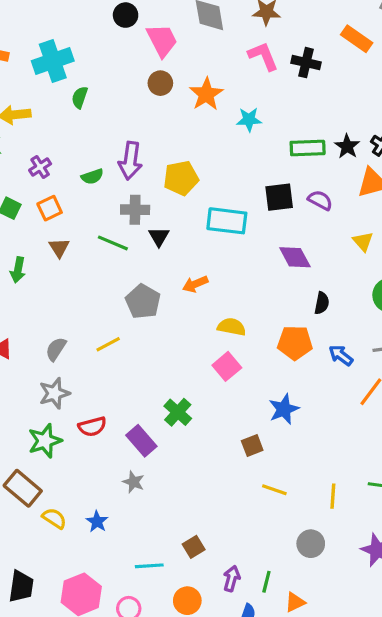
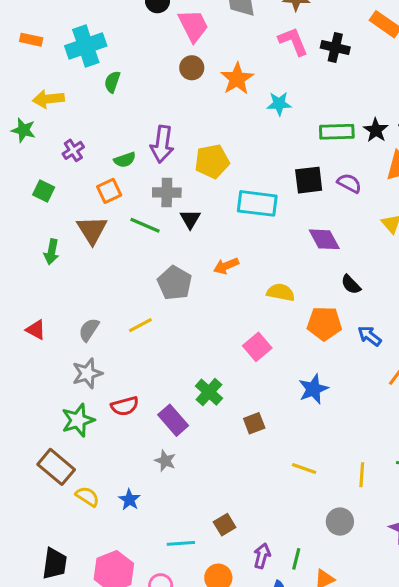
orange square: (50, 208) -> (109, 191), moved
brown triangle: (59, 248) -> (92, 230), size x1.5
black semicircle: (322, 303) -> (351, 285), turned 125
yellow semicircle: (232, 327) -> (281, 292), moved
brown square: (252, 446) -> (254, 423), moved

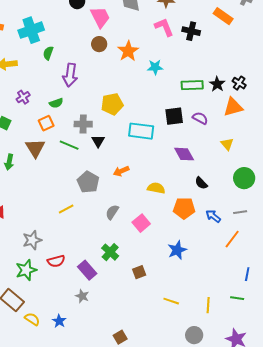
purple arrow: (162, 144) -> (70, 75), moved
gray semicircle: (89, 330) -> (112, 212), moved

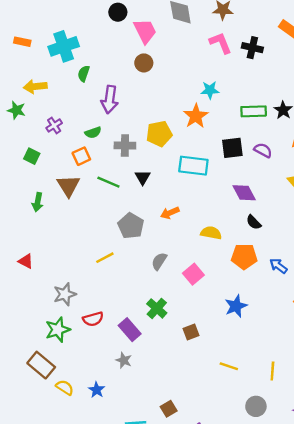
orange star: (128, 51) -> (196, 116), moved
gray cross: (83, 124) -> (125, 146), moved
black semicircle: (201, 183) -> (254, 222), moved

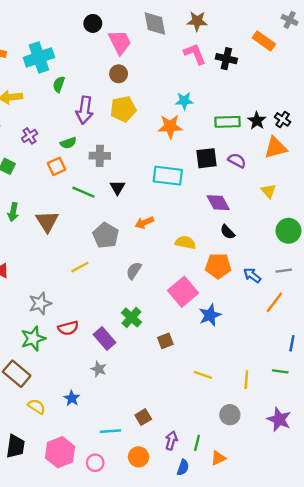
orange star: (196, 116) -> (170, 127), turned 30
yellow pentagon: (159, 134) -> (123, 109), moved
brown triangle: (68, 186) -> (47, 221), moved
pink square: (193, 274) -> (183, 292), moved, size x1.4
yellow semicircle: (65, 387) -> (37, 407), moved

